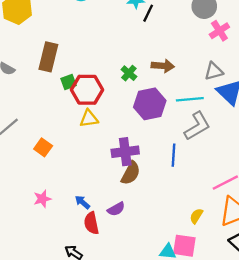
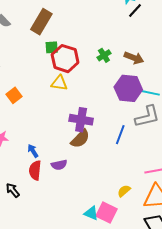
purple hexagon: (150, 104) -> (128, 88), moved

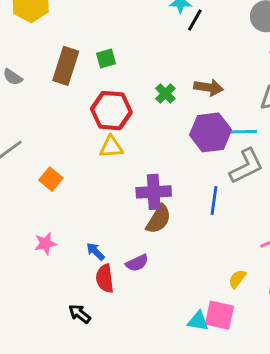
green square: (52, 47) -> (106, 59), moved

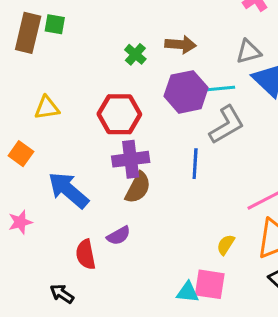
green square: (106, 59) -> (55, 24), moved, turned 30
red hexagon: (111, 111) -> (119, 114), moved
yellow triangle: (111, 147) -> (47, 108), moved
blue arrow: (95, 251) -> (68, 190), moved, size x2.0

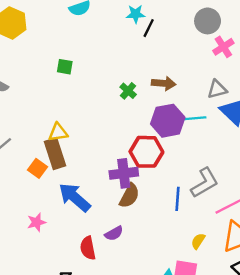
brown rectangle: (28, 33) -> (55, 154), moved, turned -32
red hexagon: (119, 114) -> (146, 152), moved
gray L-shape: (227, 125) -> (205, 183), moved
blue line: (195, 164) -> (177, 199), moved

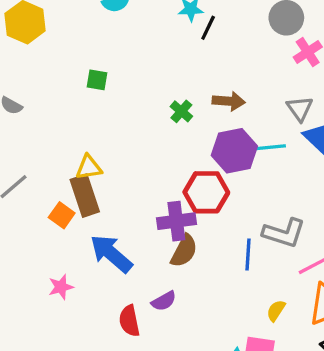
gray triangle: (217, 89) -> (300, 109), turned -50
gray L-shape: (205, 183) -> (284, 233), turned 48

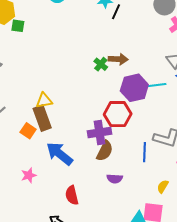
green square: (97, 80) -> (18, 26), moved
brown arrow: (229, 101) -> (118, 59), moved
purple semicircle: (164, 301) -> (115, 179), moved, turned 35

